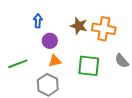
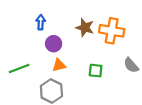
green square: (89, 66) -> (96, 71), size x0.6

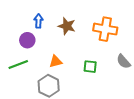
brown star: (85, 28) -> (67, 26), moved
purple circle: (54, 44) -> (27, 40), moved

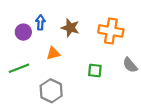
purple circle: (27, 40) -> (23, 32), moved
orange triangle: (56, 61) -> (53, 53), moved

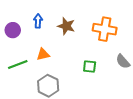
purple circle: (23, 32) -> (13, 30), moved
orange triangle: (53, 53) -> (43, 54), moved

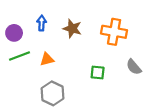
green line: (18, 64) -> (20, 56), moved

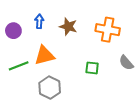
green line: (20, 56) -> (19, 66), moved
orange triangle: (47, 59) -> (44, 55), size x1.5

